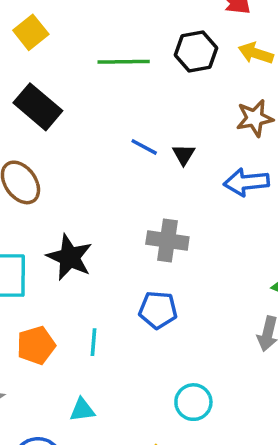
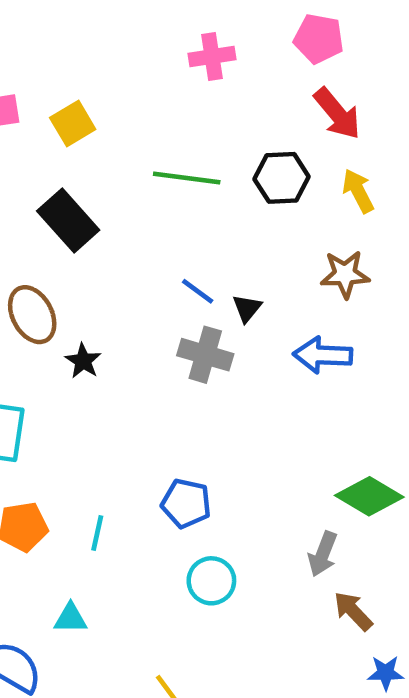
yellow arrow: (256, 53) -> (358, 191), turned 36
gray cross: (167, 240) -> (205, 355), moved
black star: (70, 257) -> (83, 361), moved, size x0.6
cyan circle: (193, 402) -> (211, 581), moved

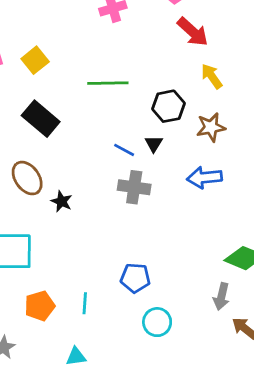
black hexagon: (282, 178) -> (168, 106), moved
black triangle: (247, 308) -> (154, 144), moved

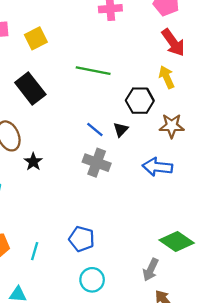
yellow arrow: (212, 76) -> (167, 77), moved

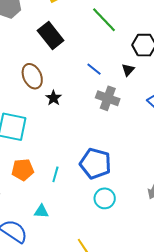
green line: (93, 71) -> (104, 20), turned 36
blue line: (95, 130) -> (94, 69), moved
blue pentagon: (82, 239) -> (95, 164), size x1.4

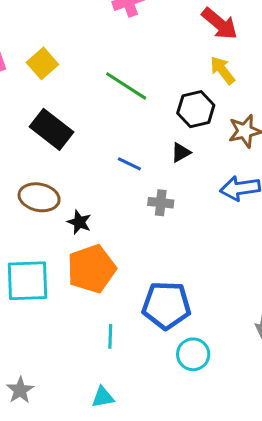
black triangle: (128, 70) -> (181, 152), turned 32
brown ellipse: (32, 76) -> (39, 197), turned -40
gray cross: (108, 98) -> (161, 203), size x0.7
orange pentagon: (23, 170) -> (91, 269), moved, size x1.4

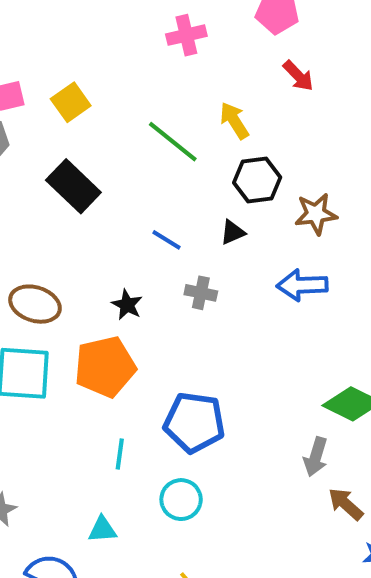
red arrow: (220, 24) -> (298, 76), size x0.7
yellow arrow: (222, 70) -> (234, 121), moved
brown ellipse: (39, 197) -> (35, 304), moved
black star: (79, 222) -> (127, 305), moved
cyan circle: (193, 354) -> (181, 500), moved

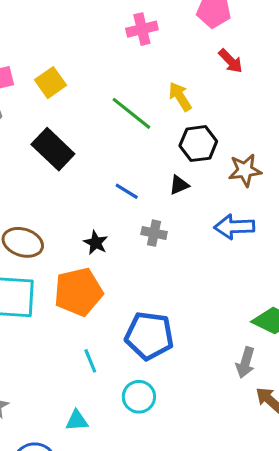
cyan line: (120, 454) -> (90, 361), turned -30

